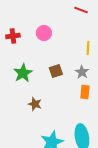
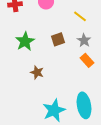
yellow line: (88, 48) -> (80, 16), moved, turned -56
orange rectangle: (85, 92) -> (87, 60), turned -48

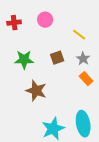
green star: (25, 41) -> (24, 60), turned 30
brown star: (37, 72) -> (36, 91), size x1.5

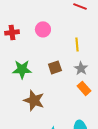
yellow line: (79, 35) -> (77, 44), turned 48

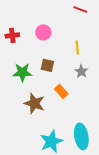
brown square: (55, 67) -> (47, 65), moved, turned 32
orange rectangle: (84, 88) -> (61, 91), moved

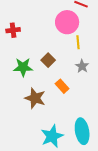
pink circle: (43, 32) -> (67, 22), moved, size x1.5
brown square: (47, 65) -> (48, 60), turned 32

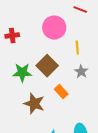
pink circle: (67, 22) -> (54, 28), moved
brown square: (48, 60) -> (47, 66), size x1.5

